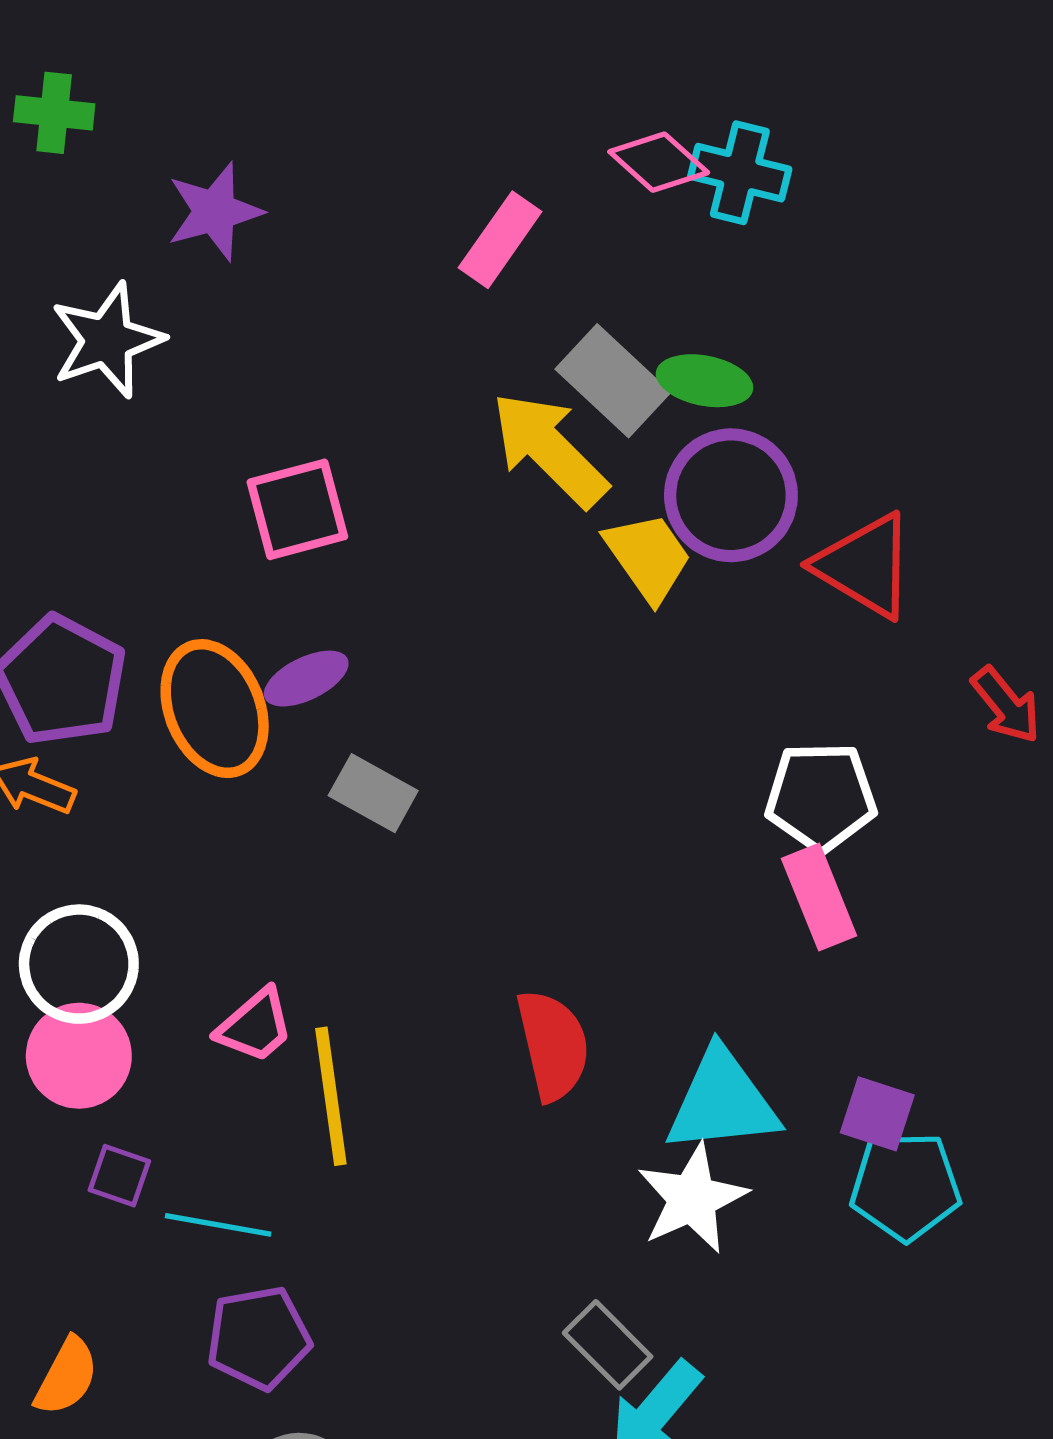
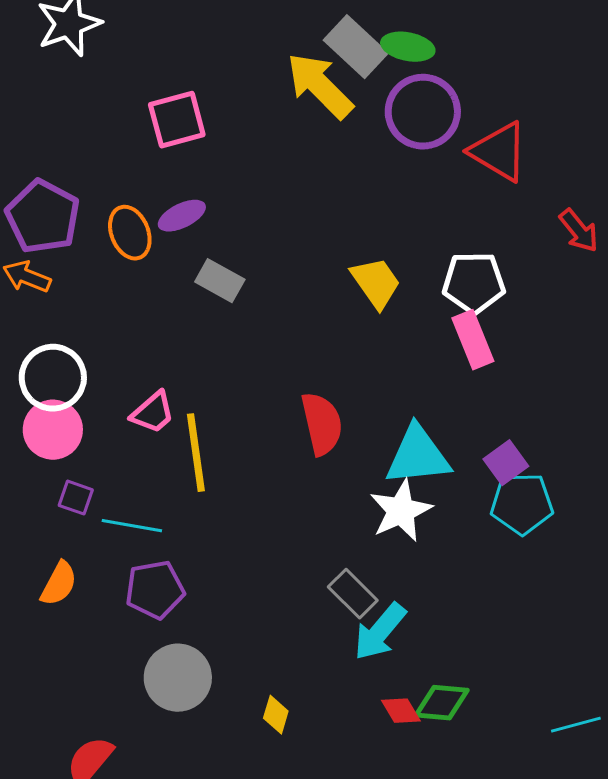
yellow trapezoid: (648, 557) -> (376, 283), moved
orange ellipse: (215, 709) -> (130, 233), size x0.7
purple square: (877, 1114) -> (506, 463), turned 36
orange semicircle: (66, 1377) -> (59, 584), moved

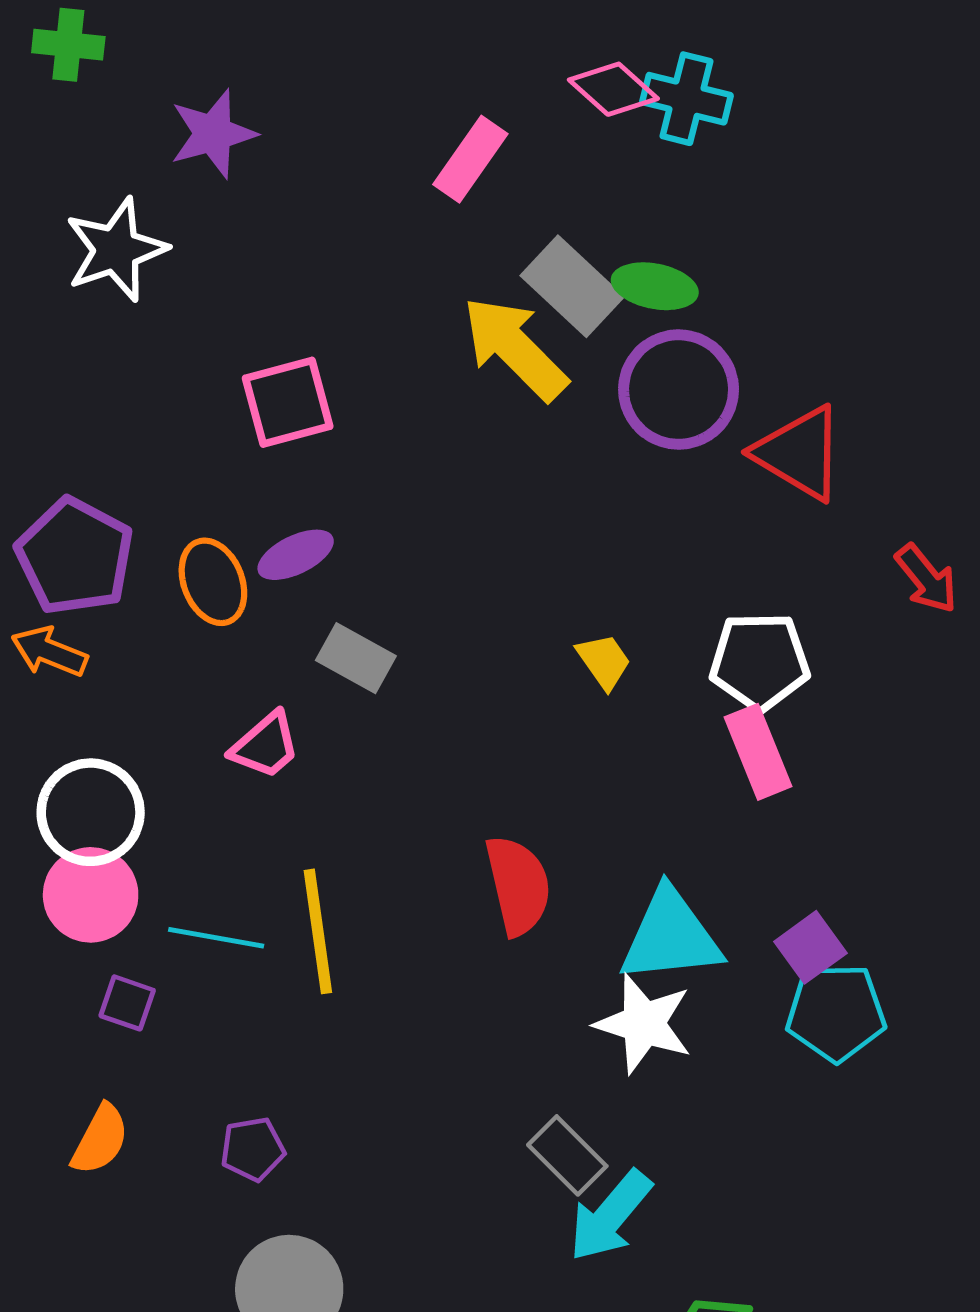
yellow trapezoid: (376, 283) -> (604, 661), size x0.7
pink trapezoid: (153, 413) -> (265, 745), moved
white star: (401, 511) -> (644, 1024), turned -30
cyan line: (132, 526) -> (216, 938), moved
purple pentagon: (155, 590) -> (253, 1149), size x0.7

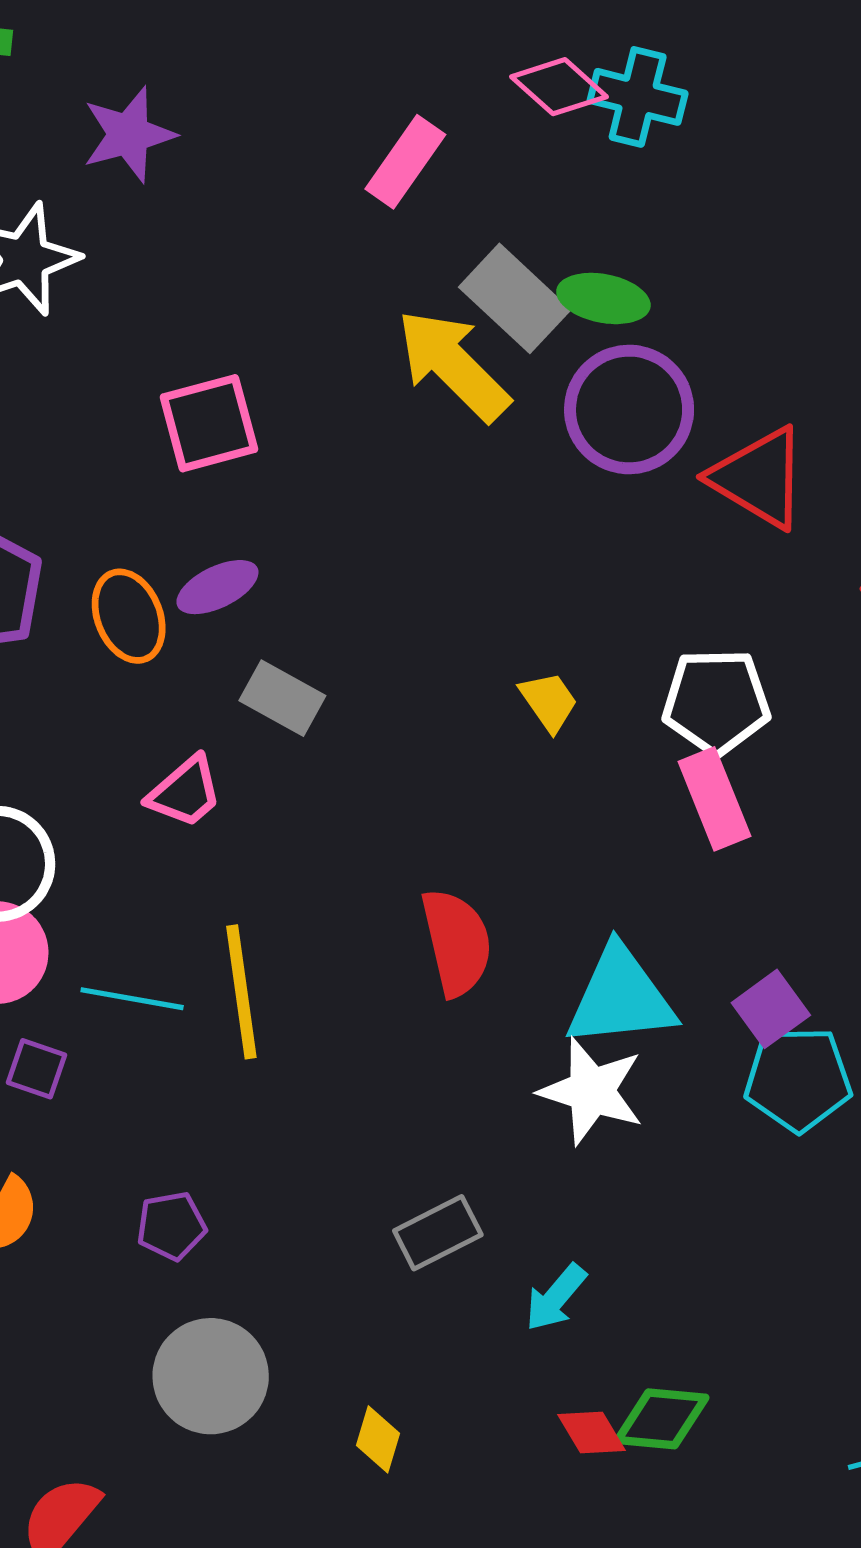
gray rectangle: (567, 1155) -> (438, 1233), moved, turned -72
cyan arrow: (610, 1216) -> (556, 1298), size x0.7

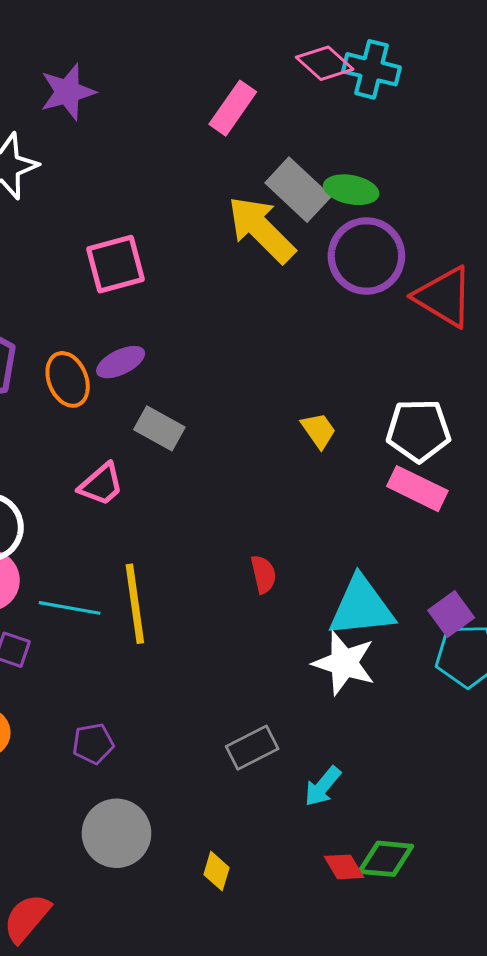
pink rectangle: (714, 799) -> (417, 489), turned -42
red semicircle: (457, 942) -> (263, 574), size x0.6

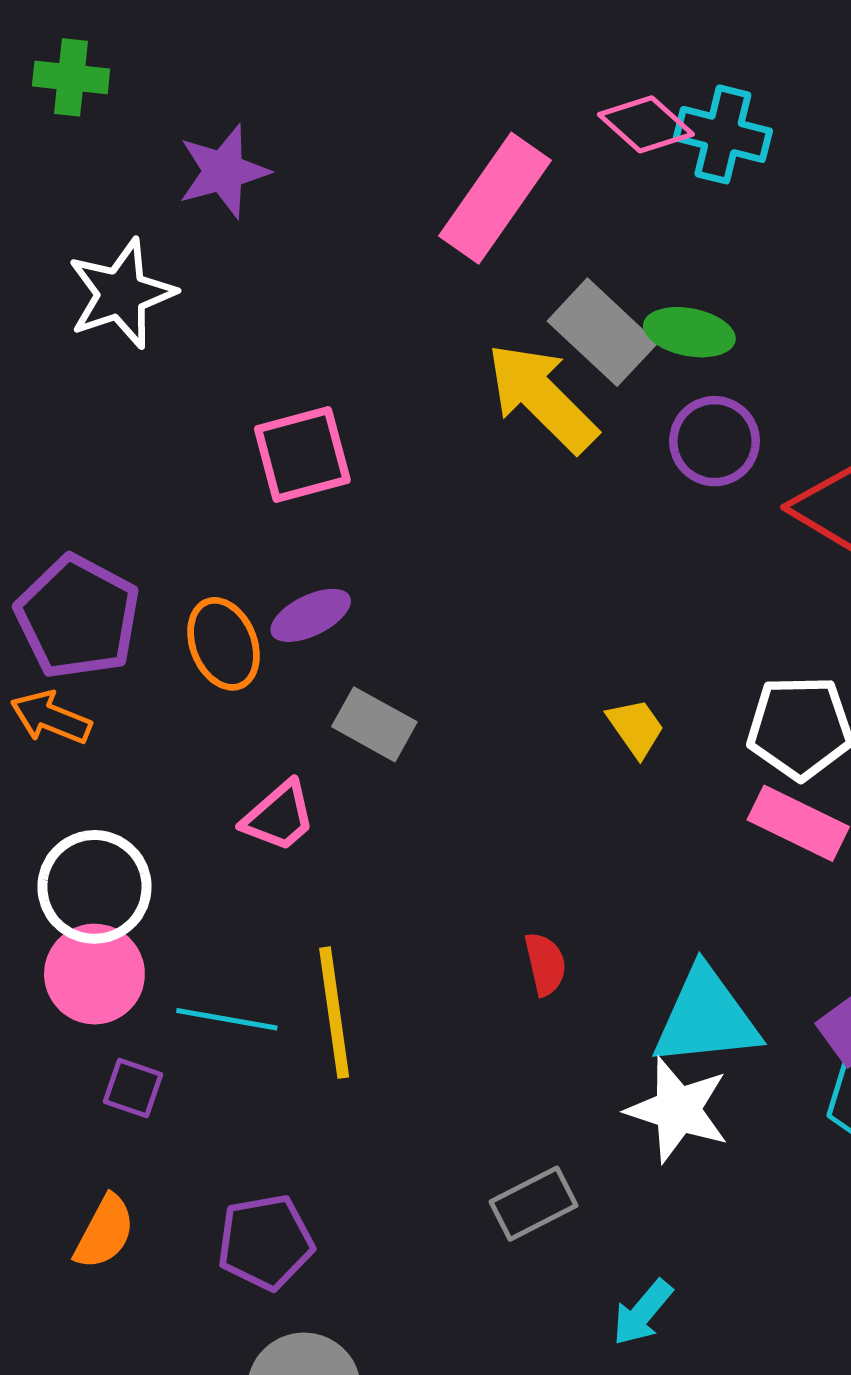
pink rectangle: (233, 108) -> (495, 198), size x1.4
purple circle: (366, 256) -> (715, 441), size x0.7
purple pentagon: (93, 744) -> (265, 1242), size x1.4
gray rectangle: (252, 748) -> (534, 1204), moved

